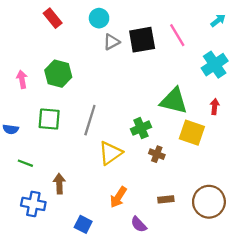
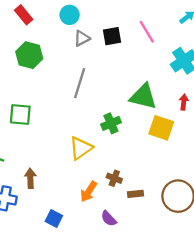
black square: (142, 40) -> (112, 36), size x0.7
green hexagon: (58, 74) -> (29, 55), moved
gray line: (90, 120) -> (80, 83), moved
brown cross: (157, 154) -> (114, 178), moved

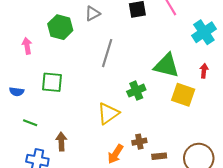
gray triangle: (82, 38) -> (93, 14), moved
brown cross: (114, 178) -> (139, 142), turned -32

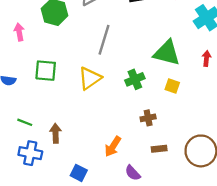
yellow square: (183, 95) -> (172, 86), moved, size x0.6
yellow triangle: (108, 113) -> (90, 78), moved
green line: (30, 123) -> (25, 122), moved
brown cross: (139, 142) -> (148, 118), moved

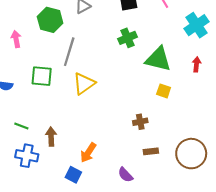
gray line: (104, 40) -> (69, 52), moved
green cross: (135, 79) -> (128, 38), moved
orange arrow: (113, 147) -> (88, 152), moved

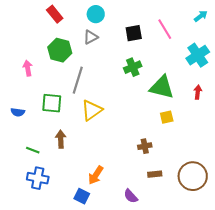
yellow square: (164, 91) -> (167, 117), turned -32
brown arrow: (51, 137) -> (61, 139), moved

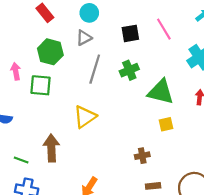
gray line: (78, 80) -> (95, 69), moved
green square: (52, 103) -> (41, 85), moved
brown arrow: (61, 139) -> (51, 148), size x1.4

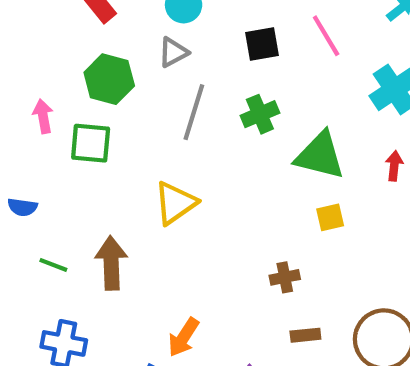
green line: (21, 160) -> (53, 265), moved

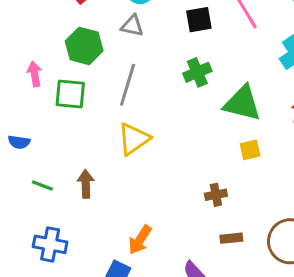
gray triangle: (173, 52) -> (132, 26), turned 40
gray line: (194, 112) -> (128, 85), moved
brown arrow: (111, 263) -> (86, 184), size x0.7

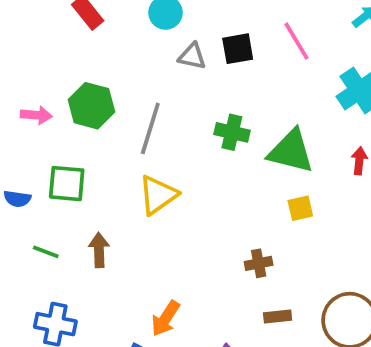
gray triangle: (132, 26) -> (192, 56), moved
green hexagon: (84, 46) -> (91, 106), moved
green cross: (197, 72) -> (232, 132), moved, turned 36
pink arrow: (35, 74) -> (36, 115), turned 105
green square: (70, 94) -> (67, 184), moved

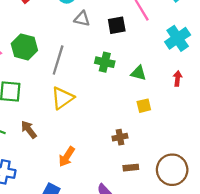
black square: (238, 49) -> (117, 25), moved
green triangle: (291, 151) -> (138, 73), size x0.6
brown arrow: (99, 250) -> (29, 130), turned -36
orange arrow: (165, 318) -> (67, 157), moved

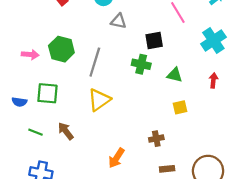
black square: (117, 25) -> (154, 41), moved
orange arrow: (67, 157) -> (116, 158), moved

